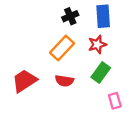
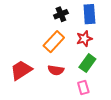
pink rectangle: (115, 101) -> (83, 88), moved

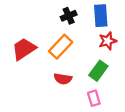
red star: (84, 39) -> (108, 41), moved
red trapezoid: (21, 70) -> (24, 49), moved

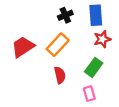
red semicircle: (63, 79) -> (60, 75), turned -112

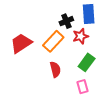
black cross: (65, 15) -> (66, 21), moved
red star: (102, 39) -> (81, 36), moved

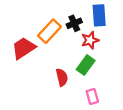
orange rectangle: (53, 41) -> (49, 31), moved
green rectangle: (87, 62) -> (86, 65), moved

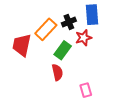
red trapezoid: (24, 48) -> (22, 45), turned -45
green rectangle: (86, 65) -> (63, 50), moved

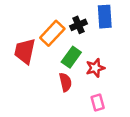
red star: (84, 38) -> (95, 68), moved

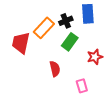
green rectangle: (71, 57) -> (70, 42), moved
red star: (95, 68) -> (95, 57), moved

